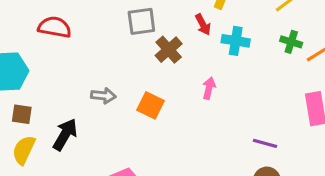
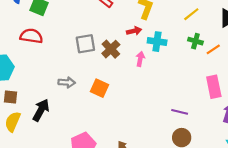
gray square: (141, 21) -> (85, 44), moved
red arrow: (203, 24) -> (134, 31), turned -72
pink arrow: (209, 88) -> (140, 59), moved

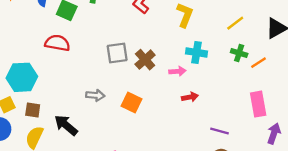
red arrow: (134, 31) -> (190, 97), moved
pink arrow: (140, 59) -> (177, 71), turned 72
black arrow: (41, 110) -> (66, 125), turned -80

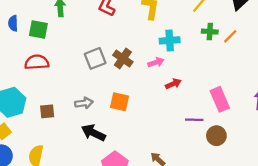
pink rectangle: (258, 104) -> (220, 99), moved
brown square: (33, 110) -> (47, 111), moved
black arrow: (66, 125) -> (93, 133), moved
purple line: (220, 131) -> (194, 120), moved

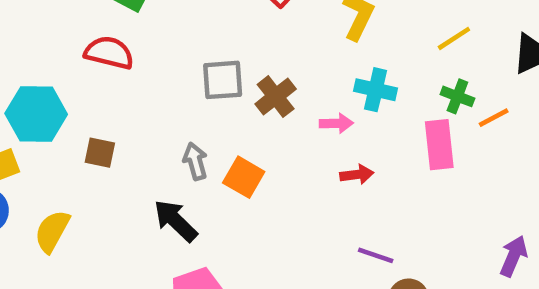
pink rectangle: (220, 99) -> (439, 145), moved
gray arrow: (84, 103) -> (195, 161), moved, turned -114

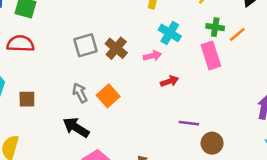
cyan cross: (376, 90) -> (170, 33), turned 30
orange square: (244, 177) -> (108, 96), turned 30

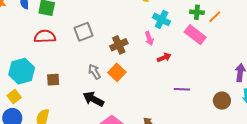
gray square: (85, 45) -> (84, 32), moved
brown cross: (116, 48) -> (119, 45), moved, turned 30
pink rectangle: (211, 55) -> (195, 35), turned -30
pink arrow: (152, 56) -> (149, 38), turned 88
brown circle: (212, 143) -> (222, 101), moved

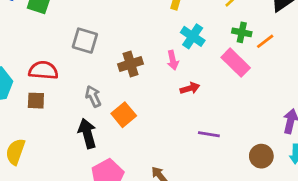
gray square: (84, 32) -> (85, 41), turned 30
red semicircle: (45, 36) -> (43, 70), moved
orange square: (117, 72) -> (124, 115), moved
black arrow: (93, 99) -> (87, 133), turned 40

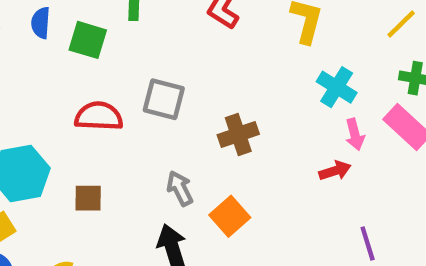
pink arrow: (173, 60) -> (355, 134), moved
red semicircle: (43, 70) -> (99, 116), moved
purple line: (209, 134) -> (368, 244), turned 65

